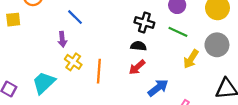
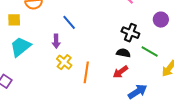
green line: (178, 32) -> (150, 52), moved
cyan trapezoid: (44, 83) -> (20, 47), moved

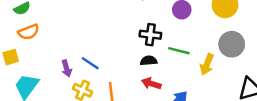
blue line: (69, 22) -> (90, 63), moved
red arrow: (120, 72) -> (151, 84), turned 70

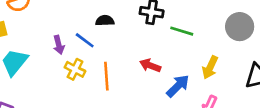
black semicircle: (149, 61) -> (105, 21), moved
yellow arrow: (207, 64) -> (210, 67), moved

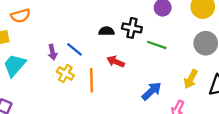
black semicircle: (105, 21) -> (107, 31), moved
red arrow: (150, 65) -> (116, 62), moved
yellow arrow: (210, 67) -> (191, 79), moved

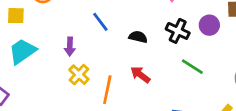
black cross: (132, 28) -> (178, 31), moved
blue line: (75, 49) -> (100, 22), moved

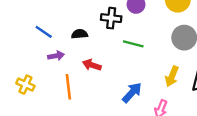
purple arrow: (70, 47) -> (56, 56), moved, turned -84
yellow cross: (79, 75) -> (25, 85), moved

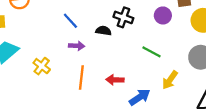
black cross: (111, 18) -> (123, 17), moved
red arrow: (92, 65) -> (115, 80), moved, turned -30
yellow arrow: (172, 76) -> (170, 80), moved

